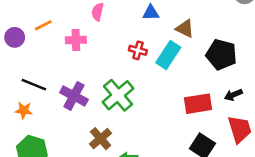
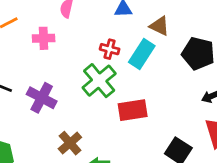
green cross: (118, 95) -> (99, 81), moved
red rectangle: (198, 104) -> (133, 110), moved

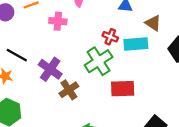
cyan rectangle: (142, 54) -> (136, 44), turned 45
brown cross: (70, 143) -> (69, 90), moved

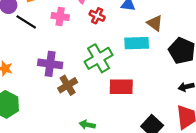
red cross: (110, 37) -> (97, 16), moved
black line: (17, 55) -> (26, 22), moved
purple cross: (50, 69) -> (50, 64), turned -30

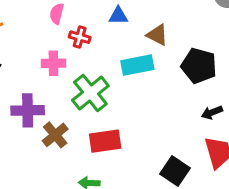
pink cross: (60, 16) -> (53, 63), moved
red rectangle: (121, 87) -> (105, 141), moved

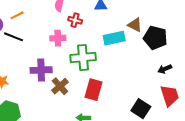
brown triangle: (157, 35) -> (135, 25), moved
green cross: (90, 93) -> (83, 58), turned 35
red rectangle: (105, 141) -> (93, 90), turned -65

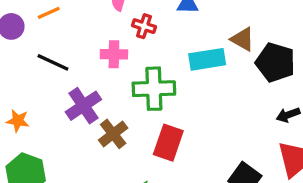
black line: (13, 37) -> (53, 62), moved
purple cross: (41, 70) -> (83, 106), turned -35

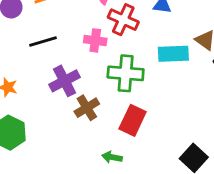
red cross: (144, 26) -> (123, 20), size x1.5
black line: (53, 62) -> (43, 42), turned -48

